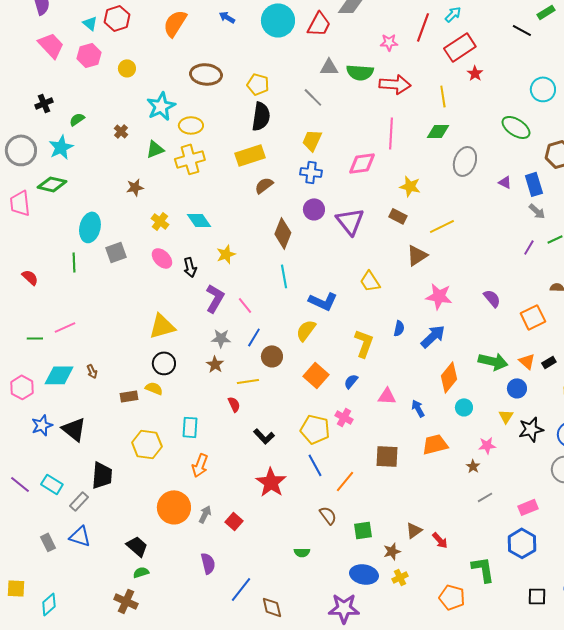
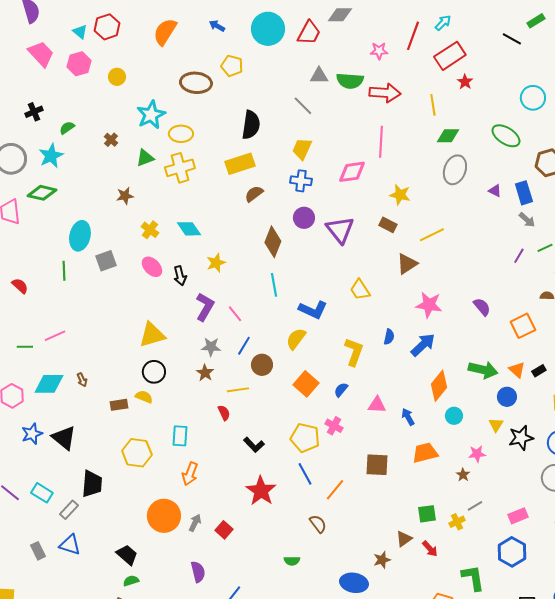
yellow pentagon: (258, 84) -> (232, 66), moved
green diamond: (438, 131) -> (448, 136), moved
green square: (363, 530) -> (427, 514), moved
yellow cross: (400, 577) -> (457, 522), moved

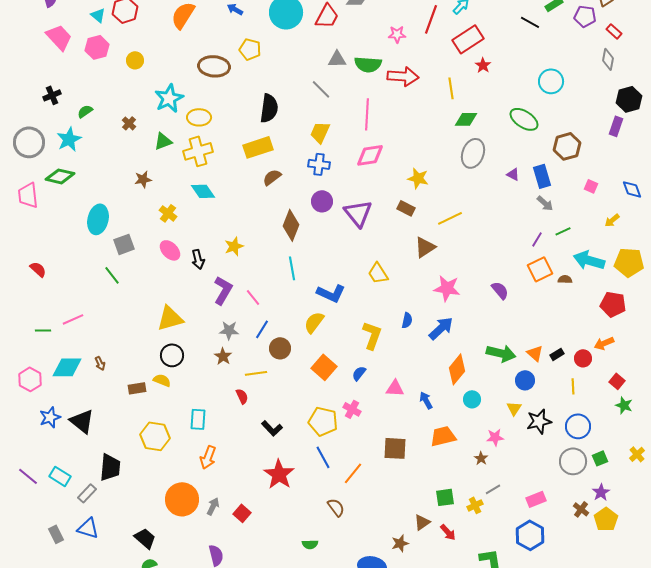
pink line: (381, 142) -> (367, 114), moved
cyan diamond: (189, 229) -> (203, 191), moved
green line: (64, 271) -> (112, 275), moved, turned -36
orange square: (523, 326) -> (540, 269), moved

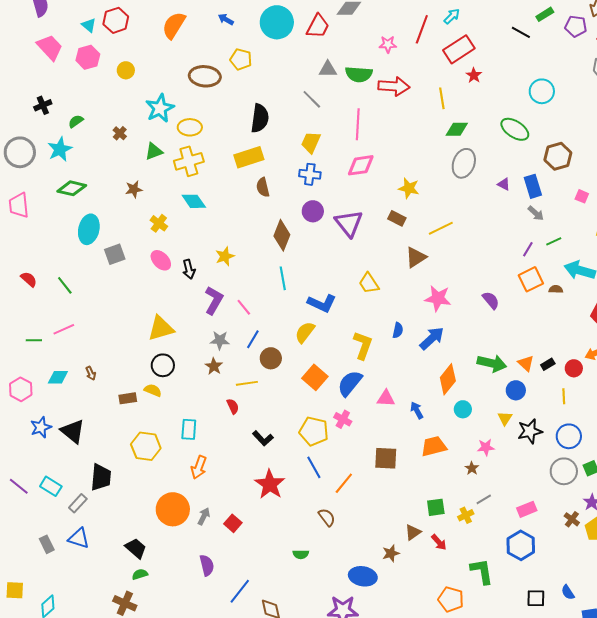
green diamond: (60, 176) -> (72, 188), moved
brown semicircle: (272, 177) -> (263, 187), turned -66
green line: (112, 275) -> (65, 285), moved
cyan diamond: (67, 367) -> (58, 377), size x0.7
blue semicircle: (359, 373) -> (350, 383), size x1.8

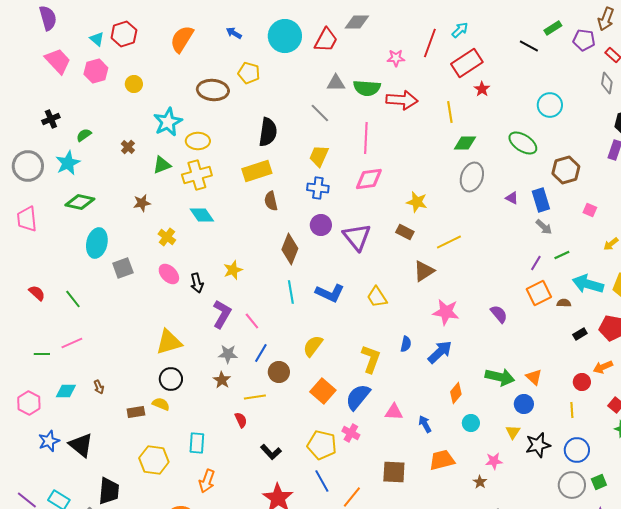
blue L-shape: (322, 303) -> (330, 293), moved
black rectangle: (548, 364) -> (580, 334), moved
orange diamond: (448, 379) -> (456, 393), size x0.7

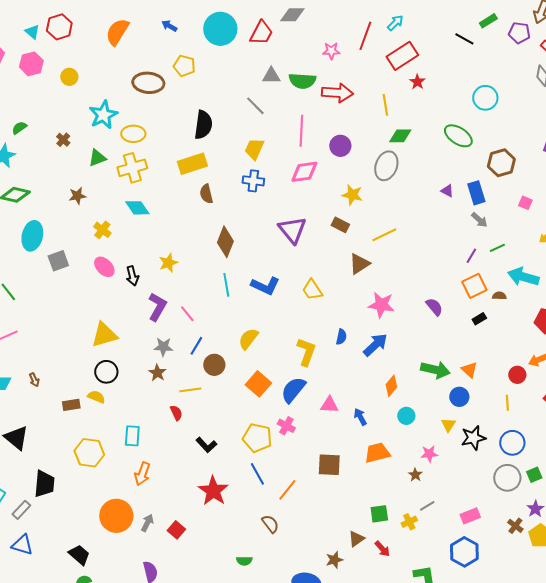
gray ellipse: (472, 177) -> (386, 166), moved
purple circle: (321, 225) -> (340, 146), moved
black rectangle: (580, 334) -> (479, 319), moved

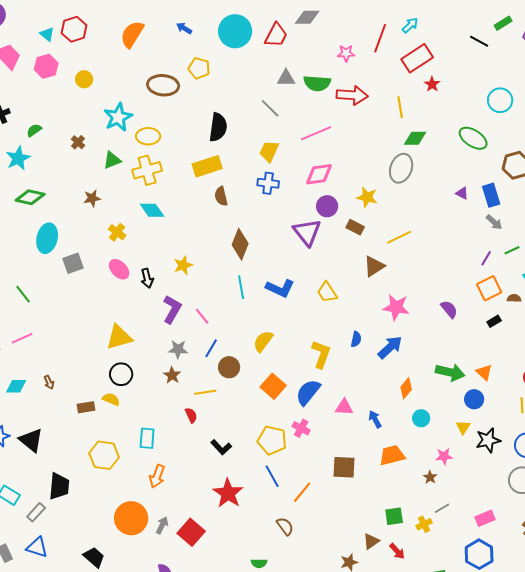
pink line: (301, 131) -> (316, 133), turned 64
purple circle: (340, 146) -> (327, 206), moved
red square: (176, 530) -> (191, 532), size x1.5

